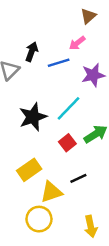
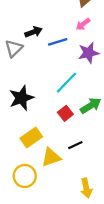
pink arrow: (77, 43) -> (83, 24), moved
black arrow: (32, 52) -> (34, 32), turned 49
black star: (33, 117) -> (21, 98), moved
yellow circle: (39, 219) -> (25, 176), moved

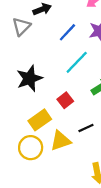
blue line: (58, 42) -> (67, 32), moved, turned -30
red square: (65, 113) -> (65, 100), moved
yellow circle: (25, 176) -> (31, 148), moved

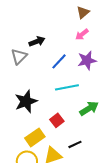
cyan line: (77, 62) -> (67, 87), turned 35

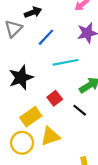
blue line: (59, 61) -> (46, 37), moved
black line: (75, 144) -> (80, 110), moved, turned 64

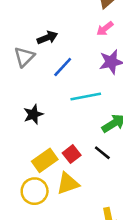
black star: (21, 78) -> (33, 114), size x0.7
red square: (55, 98) -> (72, 154), moved

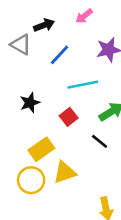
pink arrow: (105, 29) -> (84, 16), moved
gray triangle: (24, 57) -> (21, 45), turned -45
red square: (72, 154) -> (69, 117), moved

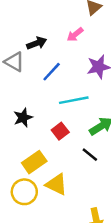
yellow triangle: (65, 172) -> (56, 184), turned 45

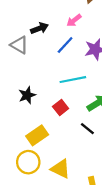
blue line: (52, 72) -> (65, 45), moved
yellow triangle: (56, 184) -> (61, 169), moved

